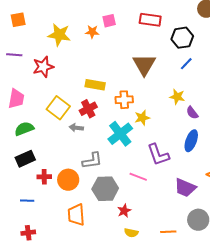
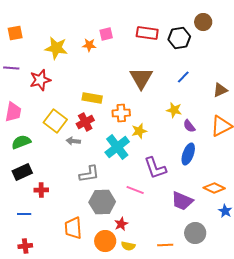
black hexagon: (182, 38) -> (179, 38), moved
orange circle: (68, 180) -> (105, 241), moved

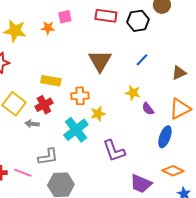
blue ellipse: (188, 154) -> (165, 137), moved
pink line: (135, 190) -> (23, 173), moved

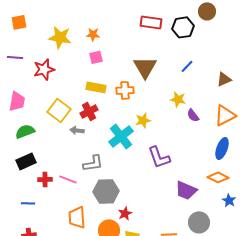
pink square: (65, 17) -> (96, 57), moved
orange cross: (80, 96) -> (125, 90), moved
blue ellipse: (165, 137) -> (222, 148), moved

